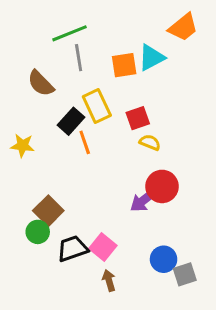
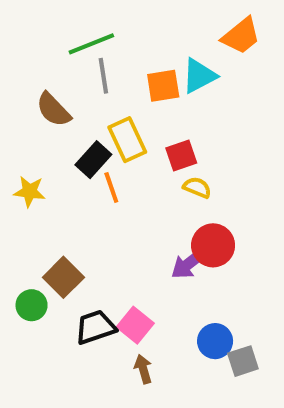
green circle: (38, 232) -> (32, 305), moved

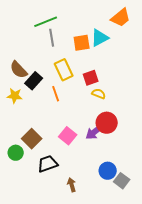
brown semicircle: (53, 110) -> (19, 70), moved
black rectangle: (93, 160) -> (34, 81), moved
pink square: (135, 325) -> (68, 136), moved
gray square: (243, 361) -> (122, 181), turned -35

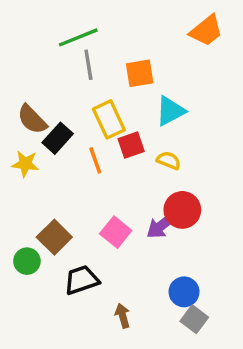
cyan triangle: (100, 38) -> (170, 111), moved
red square: (91, 78) -> (131, 145), moved
gray square: (122, 181) -> (194, 319), moved

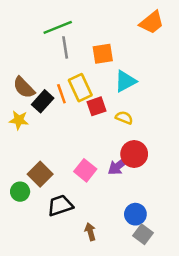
orange line: (95, 160) -> (61, 94), moved

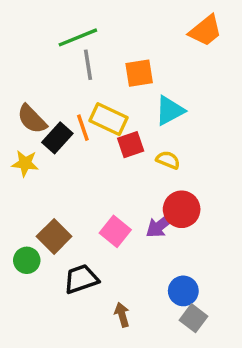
yellow rectangle: (80, 88) -> (108, 119), turned -40

